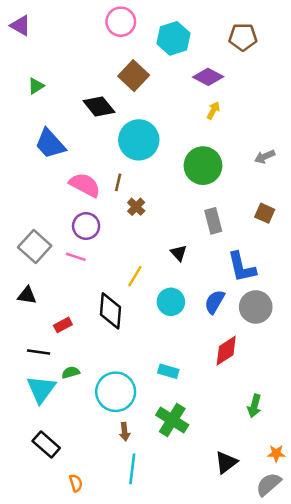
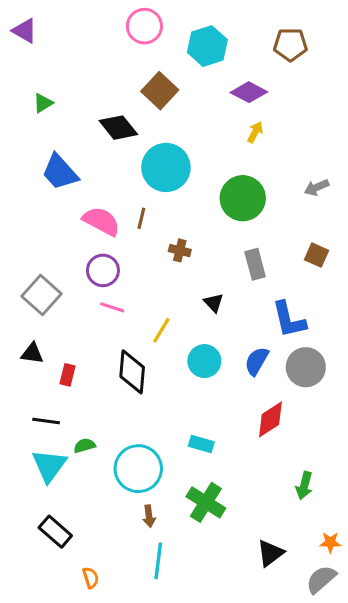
brown cross: (136, 207) -> (180, 250), moved, turned -30
pink line: (76, 257) -> (112, 307), moved
red rectangle: (63, 325) -> (68, 375), moved, turned -48

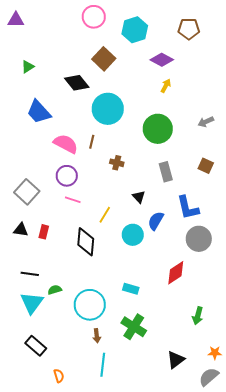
purple triangle: (25, 31) -> (16, 20), turned -30
blue semicircle: (257, 361) -> (156, 221), moved
red rectangle: (68, 375) -> (44, 232), moved

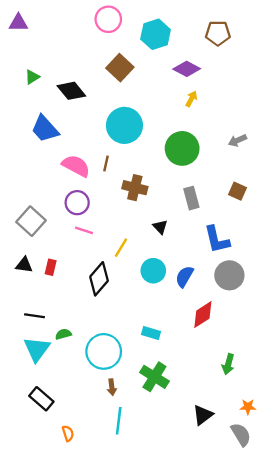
black diamond: (77, 83) -> (71, 91), moved
brown cross: (117, 163) -> (135, 188), size x1.5
blue semicircle: (156, 221) -> (184, 276), moved
black diamond: (86, 242) -> (99, 279), turned 36
gray semicircle: (209, 377) -> (241, 435), turned 100

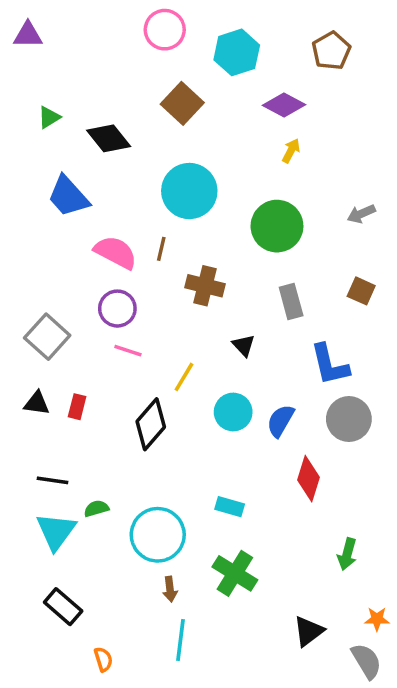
brown pentagon: (218, 33) -> (331, 51), turned -30
red diamond: (203, 315) -> (309, 479), turned -40

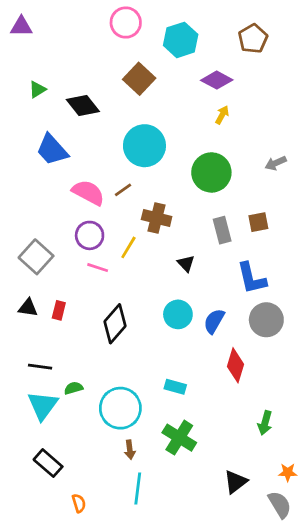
brown line: (161, 249) -> (123, 190), turned 42
brown square: (361, 291) -> (258, 222), moved, turned -35
yellow line: (184, 377) -> (128, 247), moved

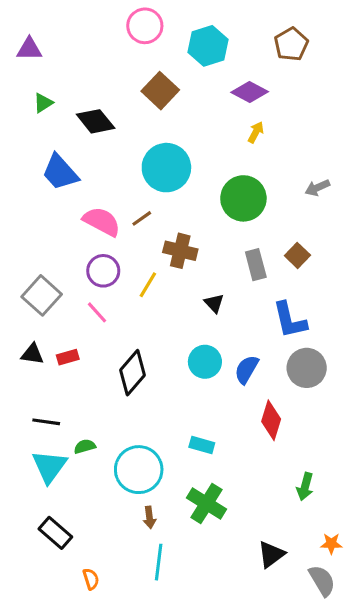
purple triangle: (21, 27) -> (29, 49), moved
brown square: (258, 222) -> (297, 255), turned -35
pink line: (98, 268) -> (97, 312), moved, turned 30
red rectangle: (59, 310) -> (68, 357), turned 60

